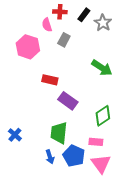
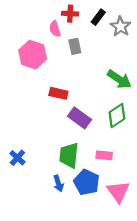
gray rectangle: (64, 40) -> (75, 46), turned -40
green diamond: (103, 116) -> (117, 116), moved
pink rectangle: (96, 142) -> (104, 155), moved

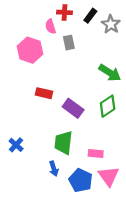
red rectangle: (58, 93) -> (44, 93), moved
pink rectangle: (104, 155) -> (96, 153), moved
blue pentagon: (87, 182) -> (81, 180), moved

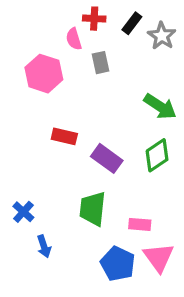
blue arrow: (54, 169) -> (44, 246), moved

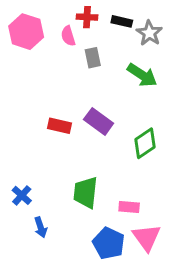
black rectangle: (132, 23) -> (122, 21), turned 66
pink hexagon: (44, 74) -> (26, 32), moved
green arrow: (160, 107) -> (142, 75), moved
purple rectangle: (107, 158) -> (99, 121), moved

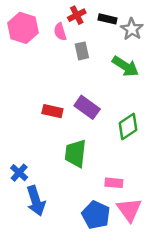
red cross: (87, 17) -> (77, 15), turned -30
green trapezoid: (86, 193) -> (75, 153), moved
blue arrow: (41, 227) -> (36, 201), size x1.6

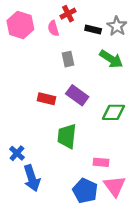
black rectangle: (108, 19) -> (93, 30), moved
gray rectangle: (82, 51) -> (68, 59), moved
green diamond: (128, 126) -> (113, 112), turned 35

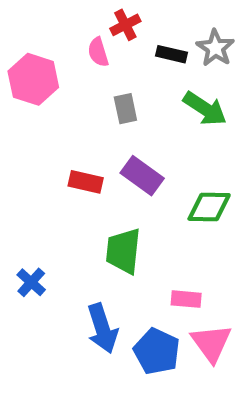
pink hexagon: (20, 25) -> (33, 79), moved
blue arrow: (32, 178) -> (102, 328), moved

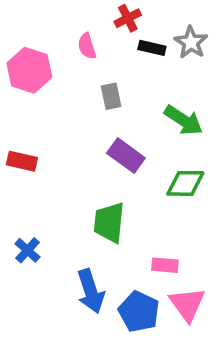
red cross: (125, 25) -> (128, 18), moved
green arrow: (205, 109) -> (183, 120), moved
red rectangle: (86, 182) -> (22, 161), moved

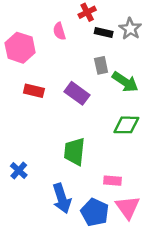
gray rectangle: (111, 96) -> (101, 65), moved
purple rectangle: (126, 156) -> (77, 93), moved
red rectangle: (22, 161) -> (34, 91), moved

